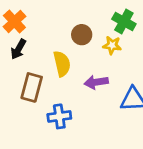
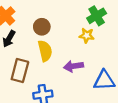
green cross: (124, 22) -> (97, 16), turned 30
brown circle: (82, 35) -> (42, 27), moved

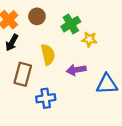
green cross: (97, 16) -> (71, 24), moved
brown circle: (42, 27) -> (37, 16), moved

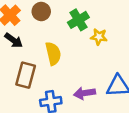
black arrow: (12, 43) -> (14, 40), turned -84
purple arrow: (76, 70) -> (84, 93), moved

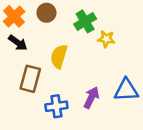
yellow semicircle: (53, 54) -> (59, 56), turned -150
purple arrow: (84, 93) -> (91, 98), turned 125

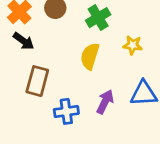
yellow star: (106, 39) -> (133, 45), moved
yellow semicircle: (59, 56) -> (90, 56), moved

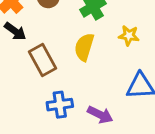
brown rectangle: (37, 81) -> (43, 60), moved, turned -44
purple arrow: (105, 102) -> (100, 115), moved, turned 90

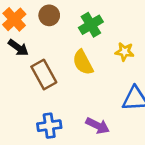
yellow semicircle: (84, 47) -> (83, 62), turned -45
blue cross: (60, 105) -> (49, 126), moved

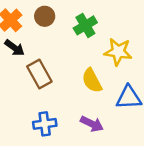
yellow star: (125, 52) -> (118, 52), size x1.5
yellow semicircle: (83, 62) -> (92, 81), moved

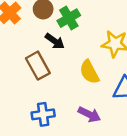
green cross: (85, 25) -> (69, 18), moved
black arrow: (14, 48) -> (55, 41), moved

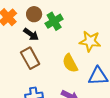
black arrow: (55, 41) -> (31, 34), moved

